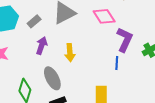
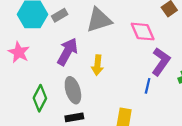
gray rectangle: (34, 21) -> (60, 15), moved
purple arrow: (42, 46) -> (67, 52), size x1.4

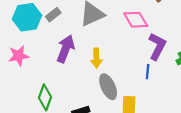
pink star: (19, 52) -> (19, 56), turned -30
gray ellipse: (73, 90) -> (108, 87), moved

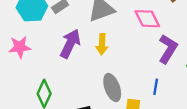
yellow arrow: (96, 58) -> (102, 44), moved
blue line: (148, 72) -> (156, 87), moved

